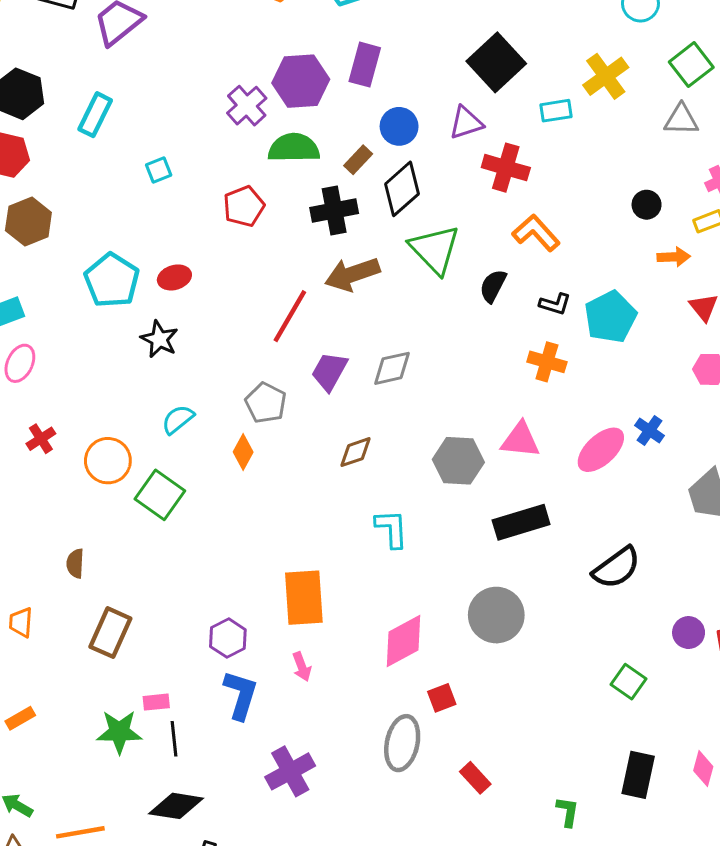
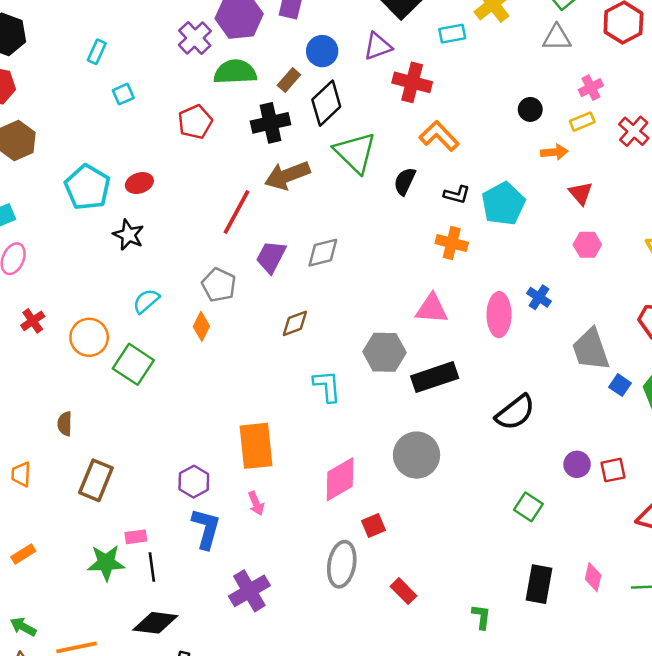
cyan rectangle: (95, 115) -> (97, 52), moved, size x0.7
pink ellipse: (601, 450) -> (499, 315), turned -45
gray hexagon: (458, 461) -> (384, 352), moved

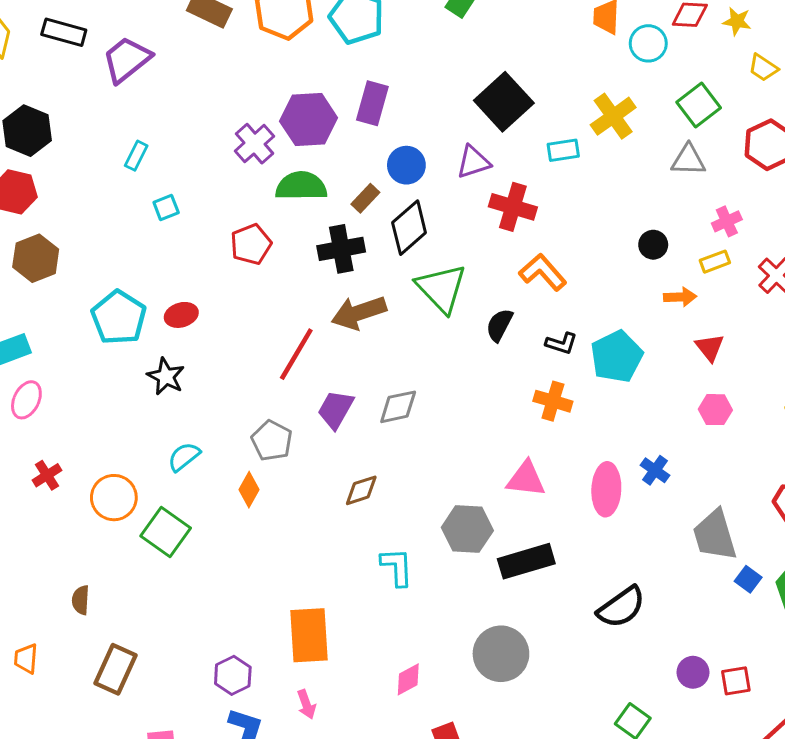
pink diamond: (340, 479) -> (408, 679), size x0.6

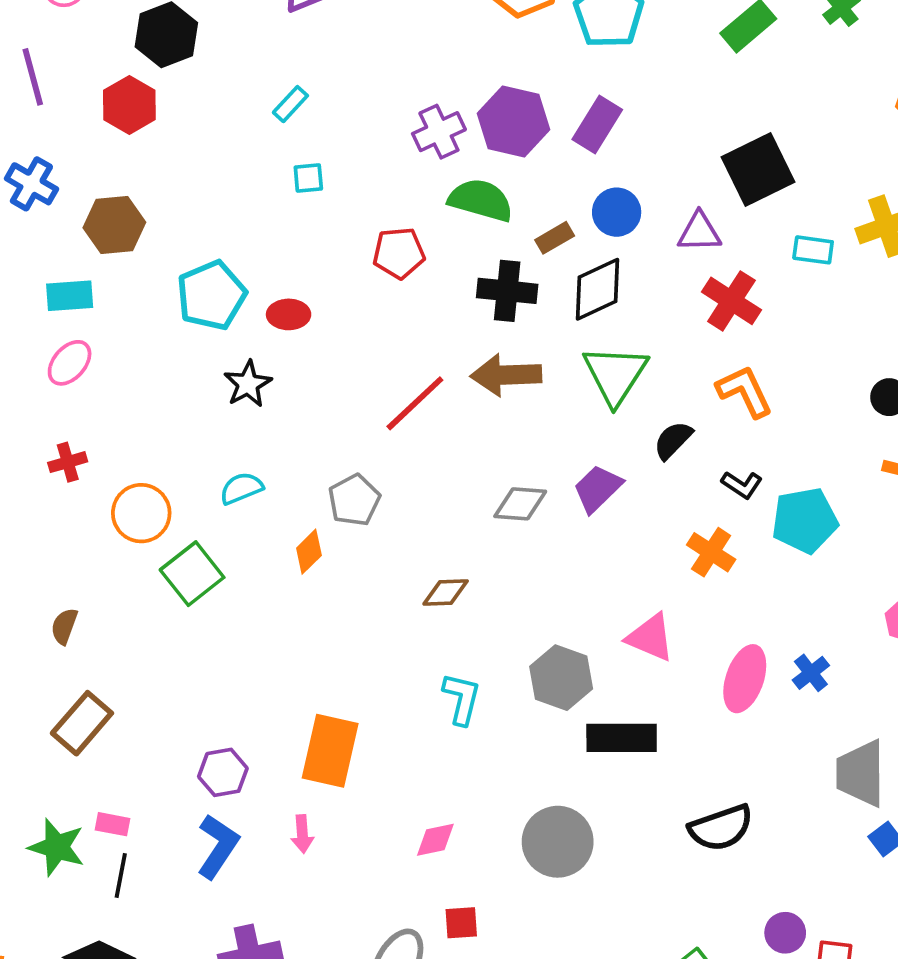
brown hexagon: (36, 258) -> (114, 225), moved
purple trapezoid: (336, 409) -> (598, 488), moved

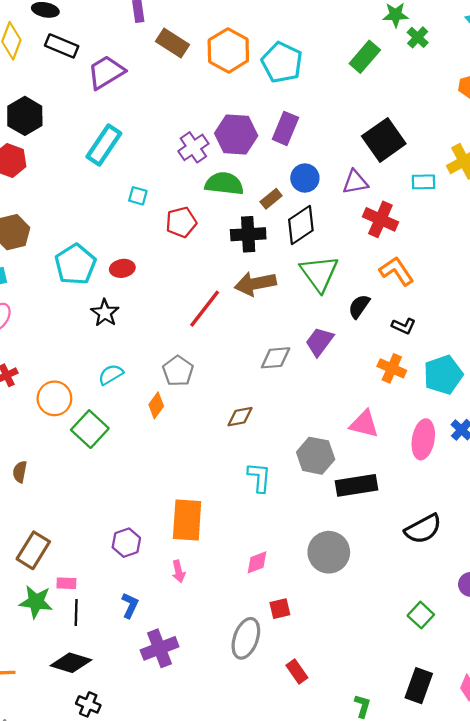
cyan rectangle: (290, 104) -> (104, 145), size x1.8
cyan square: (308, 178) -> (138, 196), moved, turned 30
cyan pentagon: (805, 520) -> (443, 375), moved
brown rectangle: (82, 723) -> (33, 550), moved
blue L-shape: (218, 846) -> (130, 605), moved, size x0.7

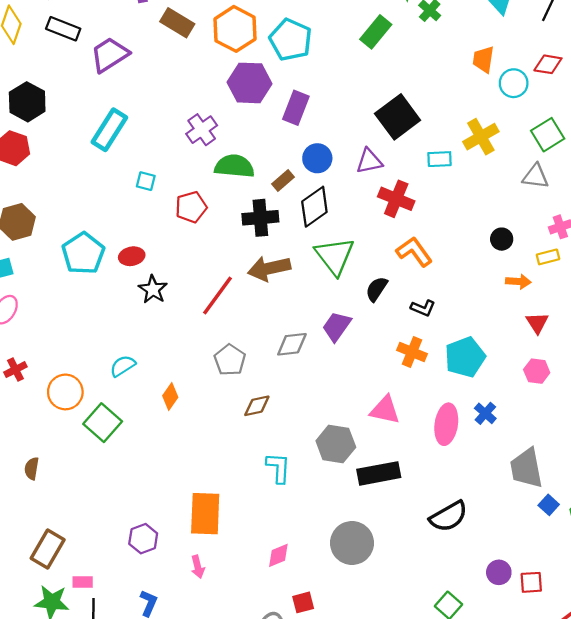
purple hexagon: (236, 135) -> (250, 83), moved
black star: (105, 313) -> (153, 289), moved
gray pentagon: (178, 371) -> (230, 360), moved

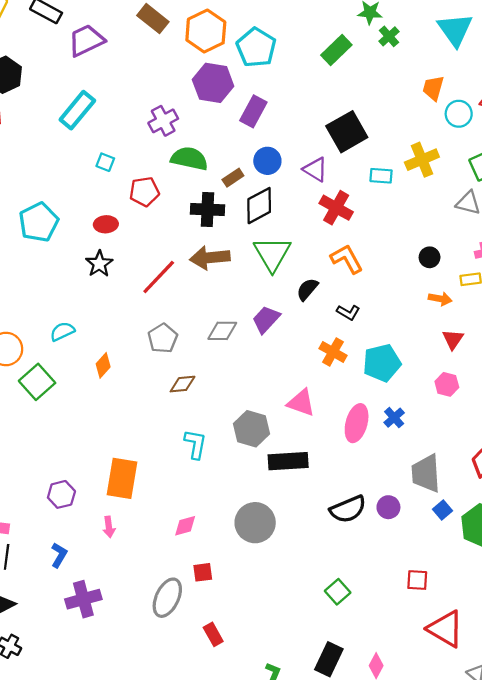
purple triangle: (369, 161) -> (315, 169), turned 36
red ellipse: (132, 256) -> (106, 224), moved
purple circle: (499, 572) -> (388, 507), moved

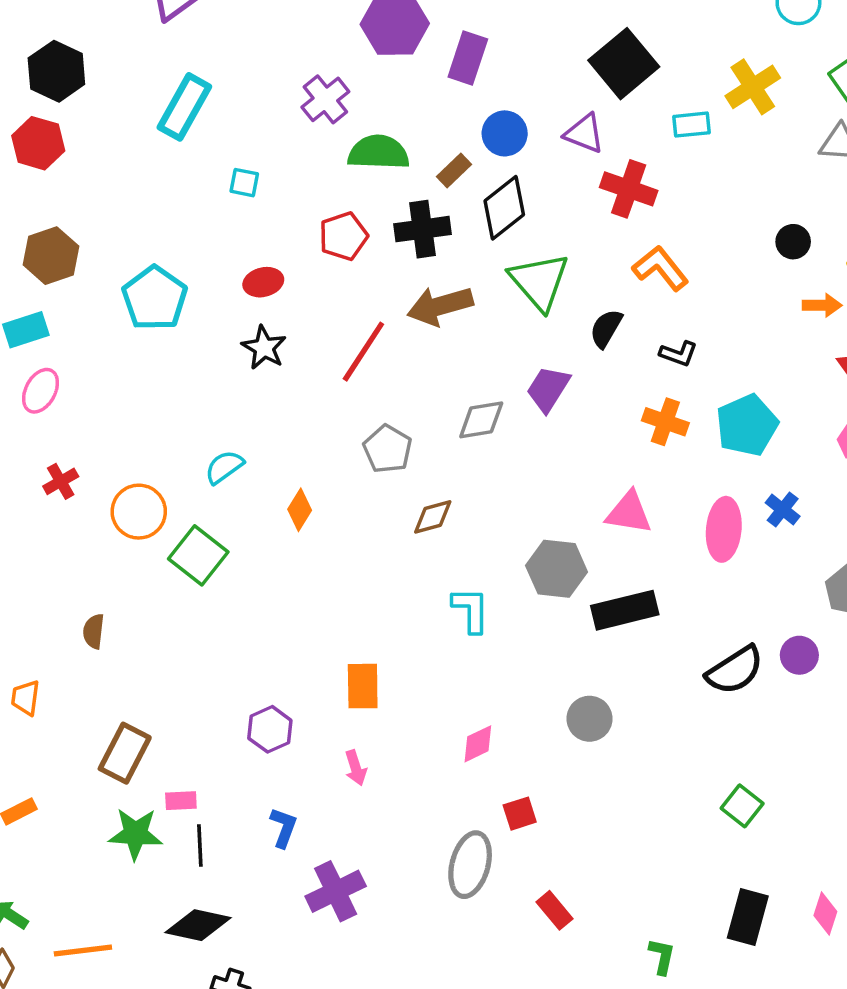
red pentagon: (144, 192) -> (343, 236), moved
orange rectangle: (122, 478) -> (363, 686), size x0.7
gray circle: (255, 523) -> (589, 719), size x0.7

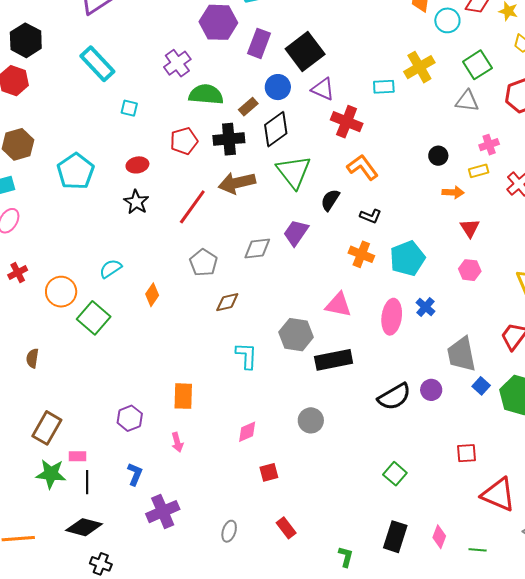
black square: (624, 64) -> (305, 51), moved
cyan rectangle: (184, 107) -> (97, 64), turned -75
gray ellipse: (470, 865) -> (229, 531), moved, size x0.6

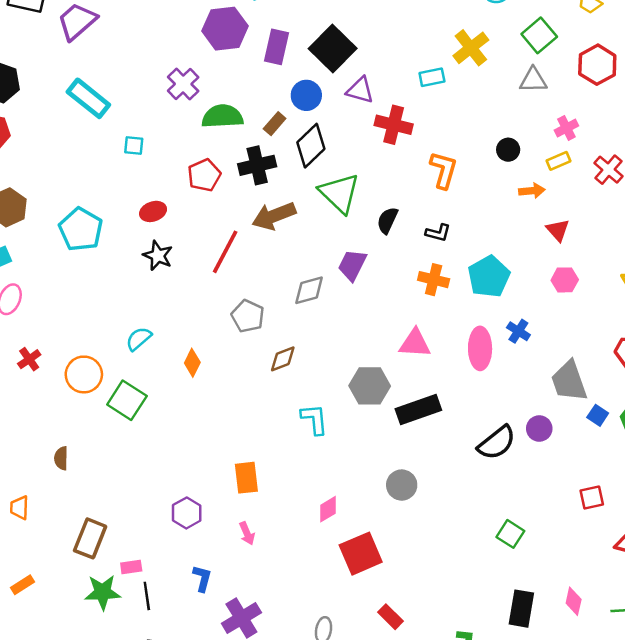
orange L-shape: (363, 167) -> (444, 170), moved, turned 60
red square: (269, 472) -> (361, 554), size x1.8

